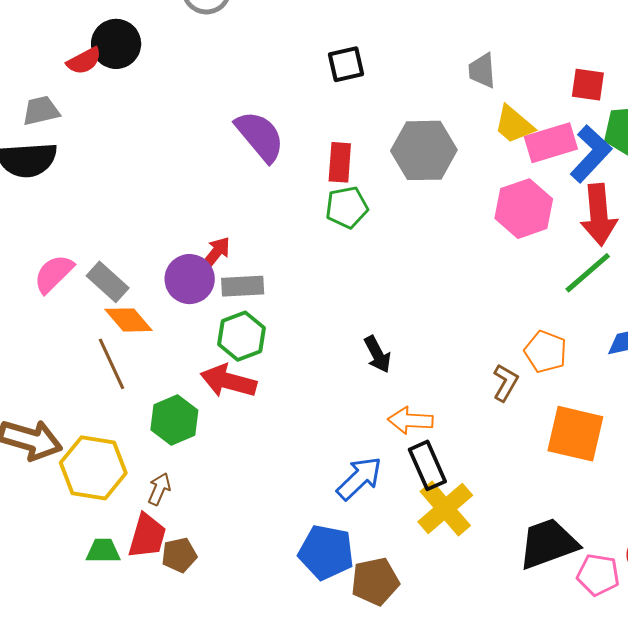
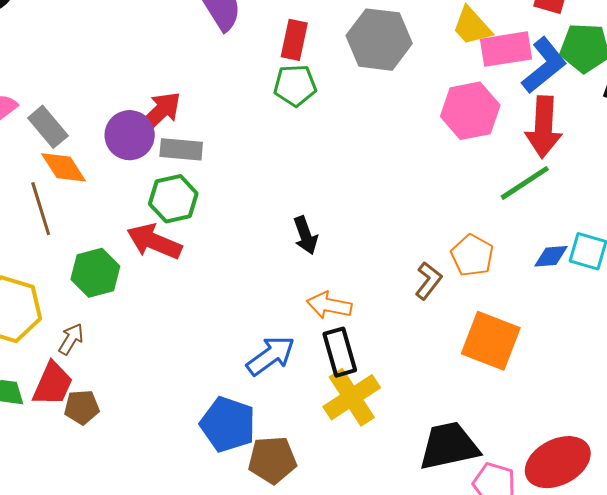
red arrow: (216, 253) -> (159, 113), size x1.4

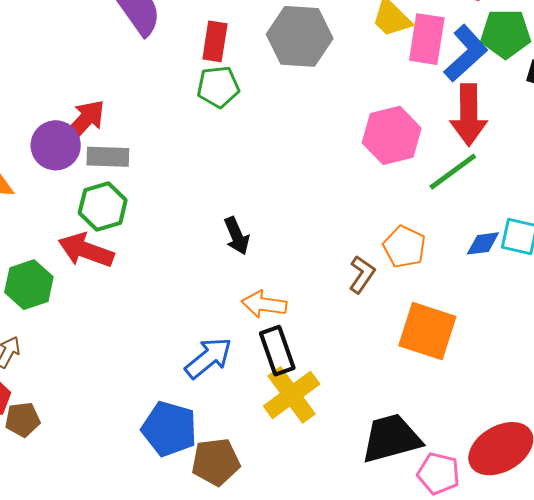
pink rectangle: (506, 49) -> (427, 39), turned -69
pink hexagon: (470, 111) -> (392, 135), moved

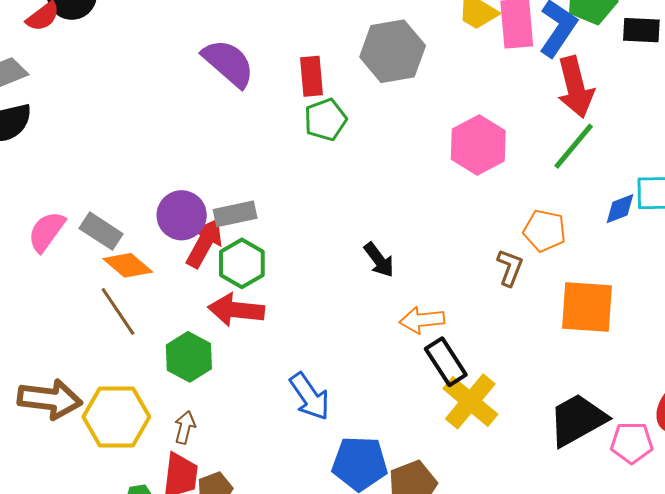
red arrow: (84, 122) -> (204, 243), moved
pink hexagon: (392, 135) -> (478, 145), moved
blue arrow: (208, 358) -> (310, 396), moved, turned 108

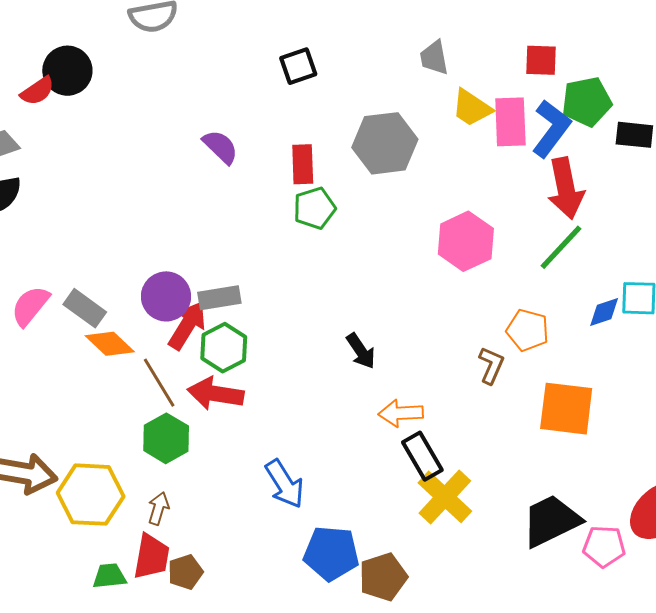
purple semicircle: (228, 63) -> (220, 147), size x0.7
brown line: (118, 311) -> (159, 383), moved

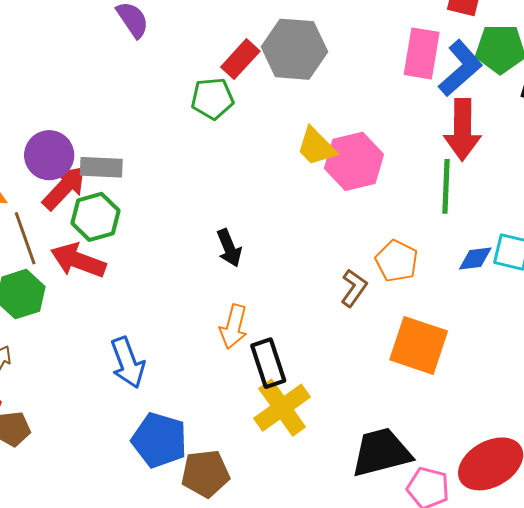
yellow trapezoid: (472, 108) -> (316, 147), moved
red rectangle: (303, 164) -> (240, 59), moved, turned 33
green line: (561, 247) -> (446, 186), turned -52
orange arrow: (401, 413) -> (234, 327), moved, turned -84

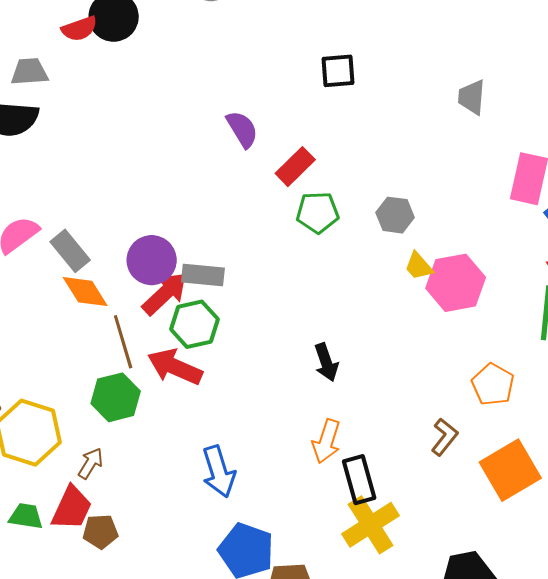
gray hexagon: (294, 49) -> (395, 215), moved, size x0.6
red rectangle: (240, 59) -> (295, 167), moved
yellow trapezoid: (316, 147) -> (419, 266), size x0.7
brown L-shape: (354, 288) -> (444, 437), moved
orange square: (419, 345) -> (510, 470), turned 38

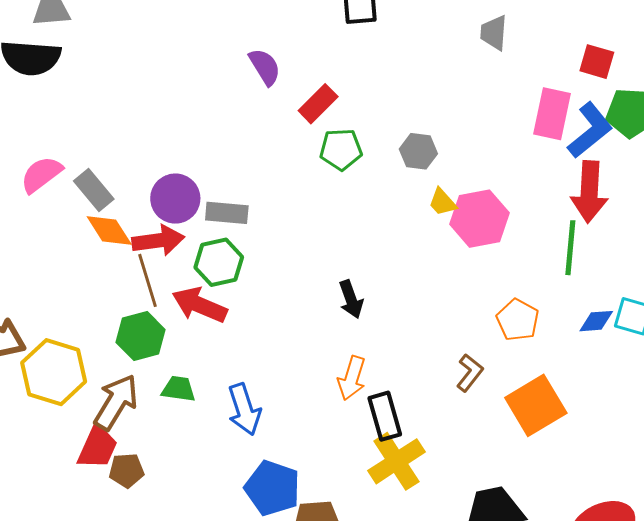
red arrow: (165, 293) -> (158, 241), moved, turned 36
brown arrow: (91, 463) -> (116, 402), size x1.8
green trapezoid: (26, 516) -> (179, 389), moved

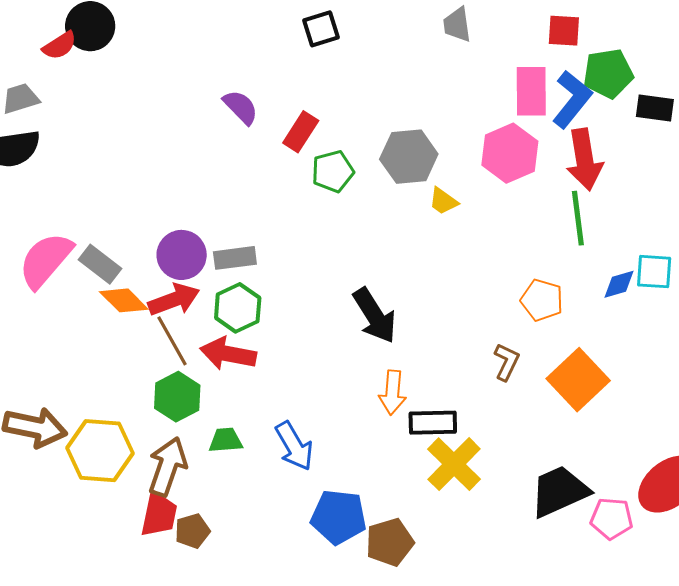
gray hexagon: (418, 151) -> (409, 157), size x1.5
pink semicircle: (41, 174) -> (46, 260), size x1.4
pink hexagon: (480, 219) -> (510, 153), moved
black arrow: (351, 299) -> (375, 316), size x1.5
black rectangle: (385, 416) -> (433, 423), turned -63

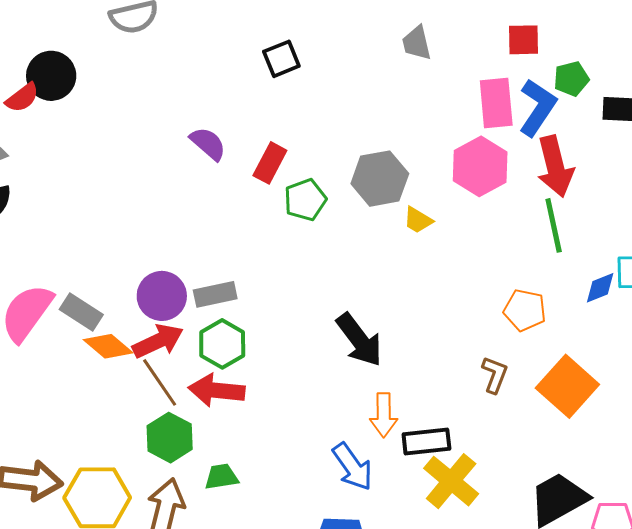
green pentagon: (608, 73) -> (571, 79), size x0.7
blue arrow: (294, 446) -> (353, 467), moved

